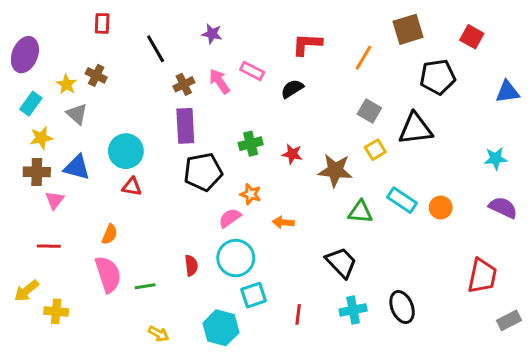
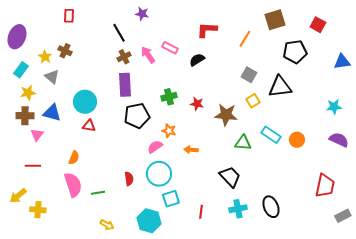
purple star: (212, 34) -> (142, 14), moved
black line: (156, 49) -> (119, 33), moved

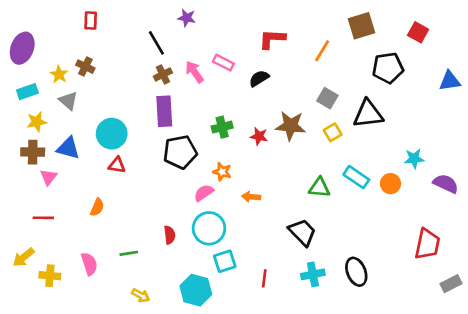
cyan rectangle: (21, 70) -> (27, 92), turned 35
cyan star: (334, 107) -> (414, 159), moved
brown star: (226, 115) -> (291, 126), moved
pink semicircle: (73, 185) -> (89, 264), moved, size x0.7

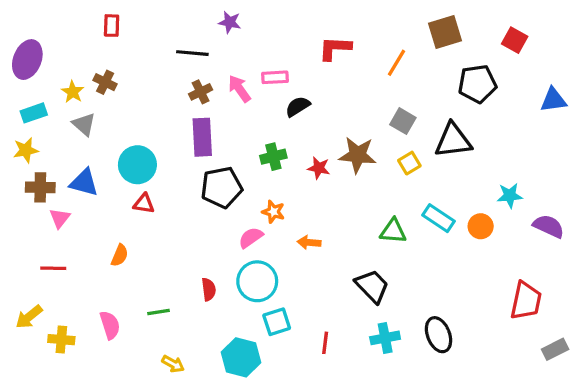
black line: (156, 43) -> (192, 53), turned -55
pink rectangle: (223, 63) -> (275, 77), turned -30
black semicircle: (259, 78) -> (298, 106), moved
yellow star: (37, 122) -> (26, 150), moved

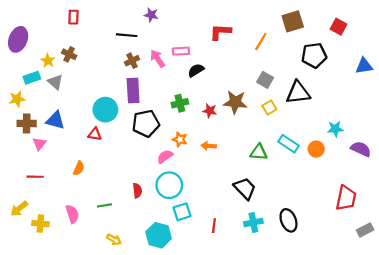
cyan rectangle: (34, 113) -> (32, 78), moved
cyan circle: (137, 165) -> (105, 110), moved
orange arrow: (309, 242) -> (209, 146), moved

